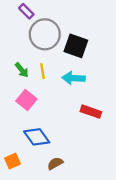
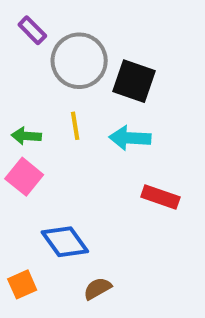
purple rectangle: (26, 11) -> (32, 30), moved
green arrow: (22, 70) -> (26, 136), moved, turned 133
pink square: (26, 100) -> (24, 177), moved

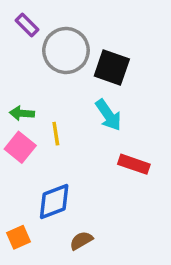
yellow line: (75, 126) -> (56, 134), moved
cyan arrow: (130, 138) -> (108, 115), turned -128
blue diamond: (65, 242) -> (54, 202), turned -75

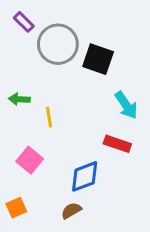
cyan arrow: (108, 115) -> (126, 105), moved
pink square: (20, 147) -> (30, 160), moved
blue diamond: (54, 202) -> (85, 176), moved

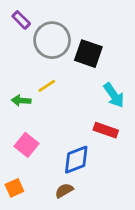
green arrow: (19, 99) -> (21, 101), moved
yellow line: (49, 117) -> (47, 86), moved, turned 66

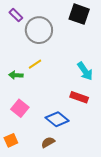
black square: (88, 54) -> (79, 14), moved
blue diamond: (76, 160) -> (57, 119), turned 60

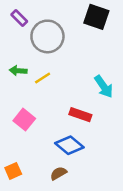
green arrow: (16, 75) -> (18, 71), moved
red rectangle: (79, 97) -> (80, 115), moved
pink square: (20, 108) -> (24, 120), moved

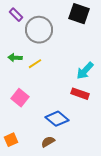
cyan arrow: (104, 87) -> (85, 71), turned 78
red rectangle: (80, 115) -> (80, 94), moved

